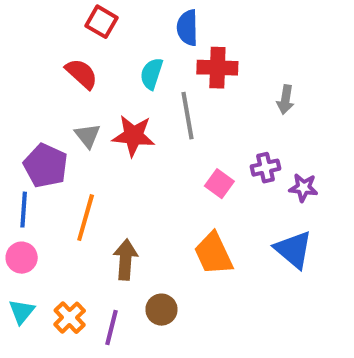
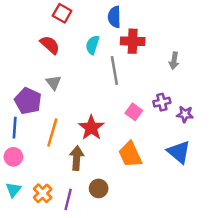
red star: (134, 136) -> (91, 128), moved, turned 30

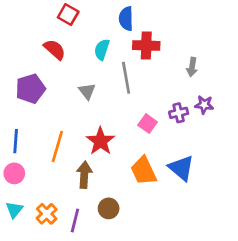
gray triangle: (54, 83) -> (87, 91), moved
purple pentagon: (28, 101) -> (30, 89), moved, turned 30
purple star: (185, 114) -> (204, 105), moved
blue triangle: (179, 152) -> (181, 168), moved

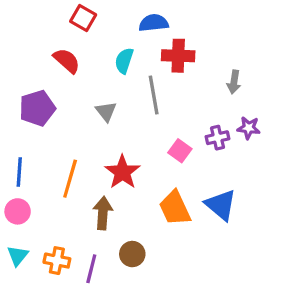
blue semicircle: (126, 19) -> (154, 23), turned 85
orange cross: (47, 214) -> (57, 261), turned -35

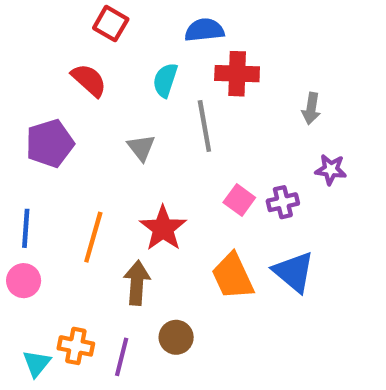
purple cross: (218, 138) -> (283, 202), moved
cyan triangle: (18, 256) -> (37, 363), moved

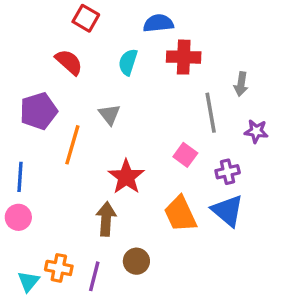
gray line: (204, 126) -> (211, 113), moved
purple cross: (283, 202) -> (228, 172), moved
orange line: (93, 237) -> (72, 145), moved

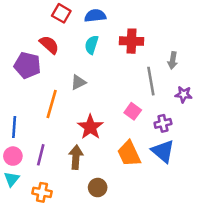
blue semicircle: (158, 23) -> (95, 16), moved
purple pentagon: (39, 111) -> (27, 65), moved, turned 30
gray triangle: (109, 114) -> (78, 82), turned 42
purple line: (94, 276) -> (41, 155), moved
cyan triangle: (28, 281) -> (12, 179), moved

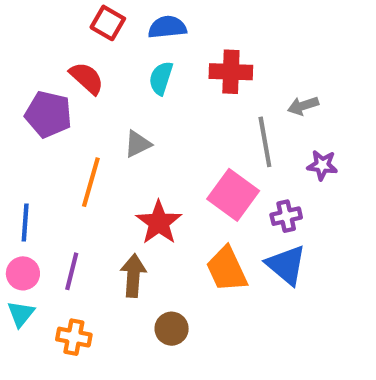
gray arrow: (173, 60) -> (303, 106), turned 63
pink square: (133, 111) -> (233, 195), size x1.6

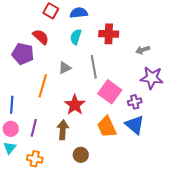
gray line: (265, 142) -> (94, 67), moved
purple star: (322, 165) -> (152, 78), size x1.6

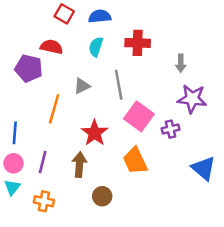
red semicircle: (41, 37) -> (52, 47), turned -30
gray arrow: (143, 50) -> (181, 63), turned -72
blue triangle: (135, 125) -> (203, 168), moved

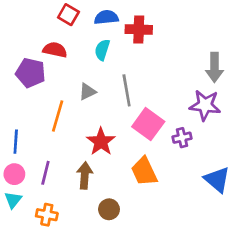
red cross: (138, 43) -> (139, 29), moved
gray arrow: (181, 63) -> (214, 67), moved, size x1.5

